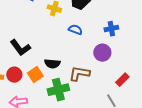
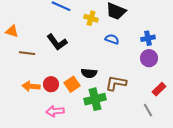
black L-shape: (20, 48) -> (57, 42), moved
purple circle: (102, 53) -> (149, 58), moved

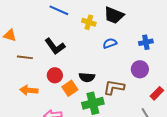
blue semicircle: (112, 39) -> (110, 43), turned -40
purple circle: (149, 58) -> (140, 69), moved
red circle: (51, 84) -> (55, 75), moved

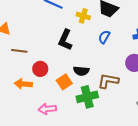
blue semicircle: (110, 43) -> (104, 37), turned -40
black L-shape: (55, 46) -> (65, 40), moved, turned 60
red circle: (55, 75) -> (40, 69), moved

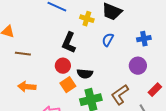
red circle: (40, 69) -> (63, 66), moved
brown L-shape: (108, 81) -> (120, 95), moved, turned -45

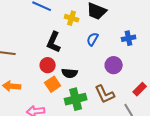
purple circle: (138, 66) -> (114, 65), moved
brown L-shape: (120, 95) -> (105, 94), turned -80

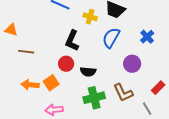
blue cross: (129, 38) -> (147, 37), turned -32
blue semicircle: (93, 39) -> (111, 38), size x1.5
orange square: (53, 84) -> (51, 83), moved

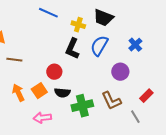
black L-shape: (72, 41) -> (72, 49), moved
black semicircle: (88, 72) -> (62, 93), moved
orange arrow: (30, 85) -> (18, 93), turned 60

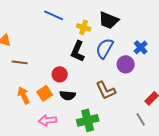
purple circle: (120, 72) -> (126, 64), moved
brown L-shape: (111, 101) -> (106, 90), moved
green cross: (82, 106) -> (88, 120), moved

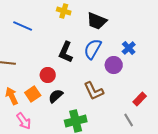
blue line: (54, 15) -> (23, 26), moved
yellow cross: (84, 27) -> (64, 11), moved
black semicircle: (68, 95) -> (56, 96), turned 133
pink arrow: (48, 120) -> (24, 121), moved, turned -120

